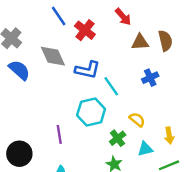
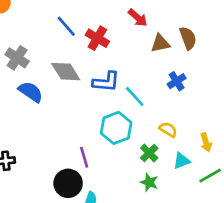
black circle: (19, 154) -> (68, 183), moved

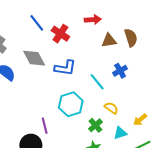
red arrow: (138, 18) -> (93, 20), turned -49
cyan line: (135, 96) -> (97, 82), moved
yellow arrow: (206, 142) -> (140, 120), turned 64

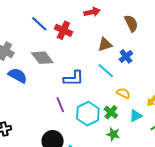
brown triangle: (109, 40) -> (105, 44), moved
blue L-shape: (65, 68) -> (74, 78), moved
cyan hexagon: (71, 104) -> (88, 114), moved
purple line: (45, 126) -> (60, 105), moved

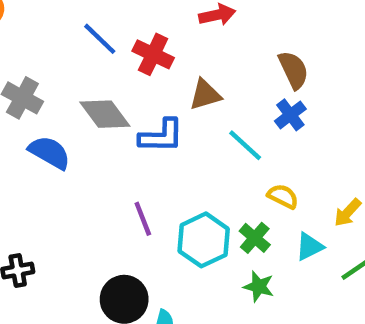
brown semicircle: (131, 23) -> (294, 70), moved
brown triangle: (105, 44) -> (205, 95), moved
blue L-shape: (74, 78) -> (161, 136), moved

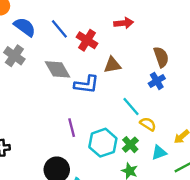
cyan line: (245, 145) -> (131, 106), moved
blue semicircle: (49, 153) -> (25, 27), moved

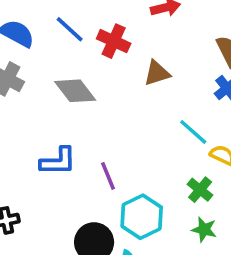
blue L-shape: (86, 84) -> (58, 161), moved
cyan hexagon: (103, 143) -> (142, 217), moved

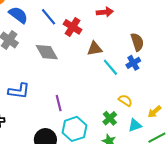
cyan line: (193, 132) -> (110, 67), moved
blue L-shape: (58, 161) -> (19, 91), moved

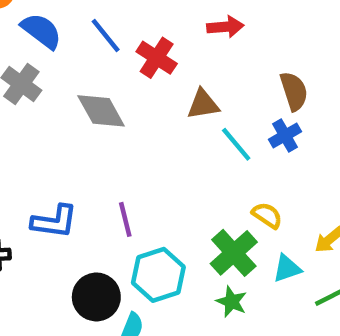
blue L-shape: (19, 91) -> (54, 222), moved
green cross: (110, 118) -> (234, 253), size x1.5

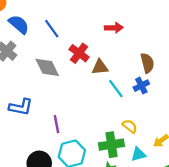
red cross: (157, 58) -> (79, 53), moved
blue L-shape: (54, 222) -> (21, 107), moved
green cross: (234, 253) -> (111, 145), turned 30

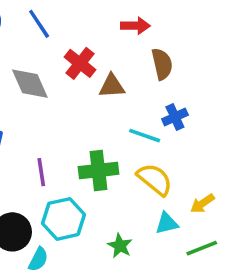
brown semicircle: (147, 63) -> (162, 64), moved
cyan line: (116, 89) -> (145, 136), moved, turned -36
yellow semicircle: (130, 126) -> (155, 179), size x1.5
green cross: (111, 145) -> (98, 170), moved

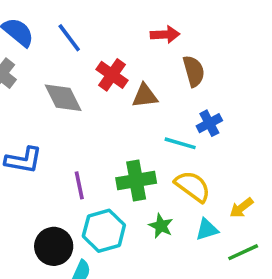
green star: (120, 246) -> (161, 226), moved

